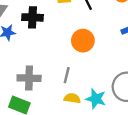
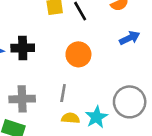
black cross: (32, 17) -> (23, 48), moved
cyan star: (96, 99) -> (97, 117), turned 30

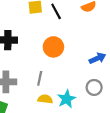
blue arrow: (130, 38) -> (97, 58), moved
gray circle: (130, 102) -> (94, 87), size x0.6

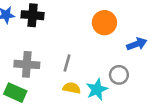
orange circle: (53, 47) -> (104, 23), moved
gray circle: (94, 87) -> (119, 75), moved

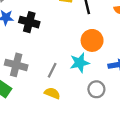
cyan star: (97, 90) -> (80, 63), moved

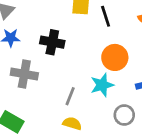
black cross: (29, 22) -> (52, 42), moved
gray cross: (16, 65) -> (24, 74), moved

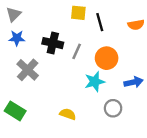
gray cross: (24, 74) -> (28, 70), turned 30
gray line: (70, 96) -> (77, 51), moved

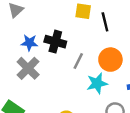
blue star: (17, 38) -> (29, 43), moved
gray line: (77, 51) -> (78, 61), moved

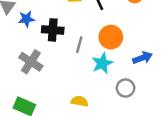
blue star: (29, 43) -> (26, 19), moved

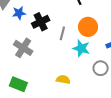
black cross: (53, 30) -> (41, 22), turned -30
cyan star: (102, 63) -> (81, 48), turned -30

